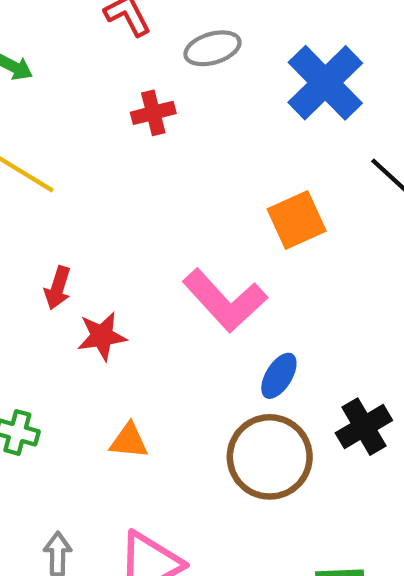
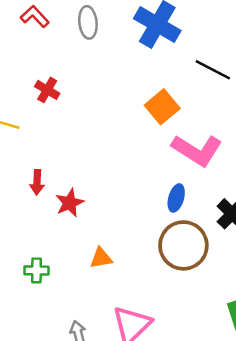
gray ellipse: (212, 48) -> (88, 22), turned -64
red cross: (153, 113) -> (47, 90), moved, turned -30
pink L-shape: (225, 300) -> (197, 150), moved

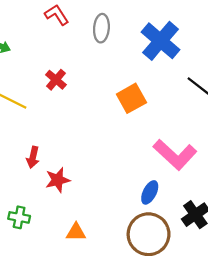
orange square: (162, 107) -> (131, 98), moved
green cross: (36, 270) -> (19, 217), moved

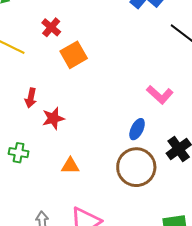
orange square: (131, 98) -> (74, 55), moved
pink L-shape: (175, 155) -> (160, 95), size x0.7

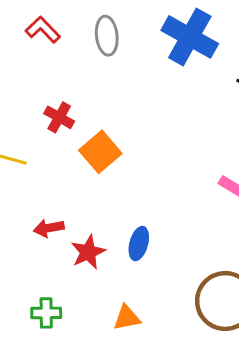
red arrow: (31, 98) -> (49, 228), turned 78
blue ellipse: (137, 129) -> (139, 244), moved

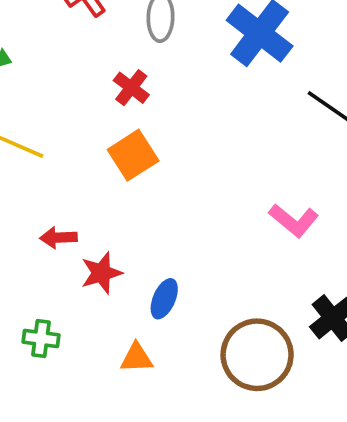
red cross: (59, 117) -> (131, 88), moved
blue ellipse: (139, 244) -> (164, 299), moved

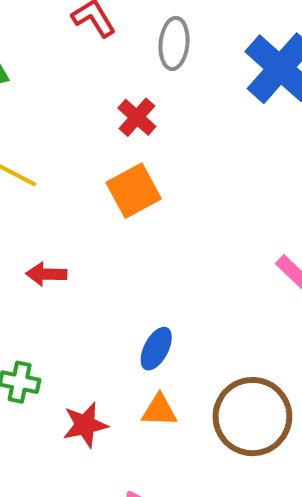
red star: (101, 273) -> (85, 425), moved
orange triangle: (137, 358) -> (159, 410), moved

